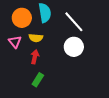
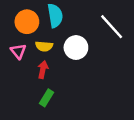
white line: (74, 22) -> (112, 27), moved
white circle: (74, 47) -> (76, 48), moved

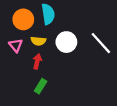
white line: (112, 27) -> (101, 43), moved

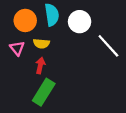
white circle: (66, 42) -> (80, 22), moved
green rectangle: (41, 86) -> (44, 92), size x1.6

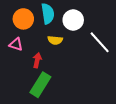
yellow semicircle: (41, 44) -> (55, 40), moved
pink triangle: (17, 48) -> (16, 44), turned -32

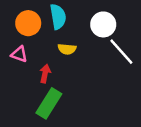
white circle: (73, 20) -> (103, 24), moved

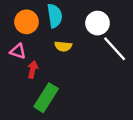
red arrow: (45, 74) -> (33, 70), moved

